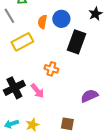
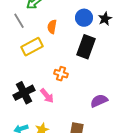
blue circle: (61, 19) -> (84, 18), moved

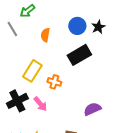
yellow rectangle: (32, 47) -> (32, 71), moved, turned -30
black rectangle: (86, 47) -> (79, 55), turned 40

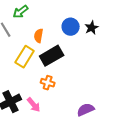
black rectangle: (79, 55) -> (52, 56), moved
yellow rectangle: (32, 71) -> (25, 57), moved

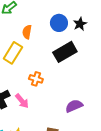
black rectangle: (52, 56) -> (65, 52), moved

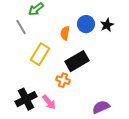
orange semicircle: (27, 32) -> (65, 33), moved
black rectangle: (65, 52) -> (77, 61), moved

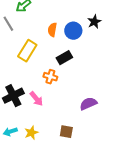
blue circle: (86, 24) -> (73, 31), moved
black rectangle: (77, 61) -> (64, 58), size x0.7

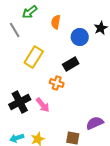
orange semicircle: (52, 30) -> (56, 22), moved
purple semicircle: (88, 104) -> (95, 123), moved

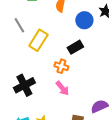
gray line: (15, 30) -> (19, 25), moved
pink arrow: (43, 105) -> (62, 88), moved

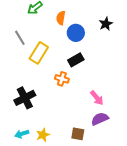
blue circle: (84, 20) -> (76, 33), moved
pink arrow: (62, 88) -> (97, 98), moved

